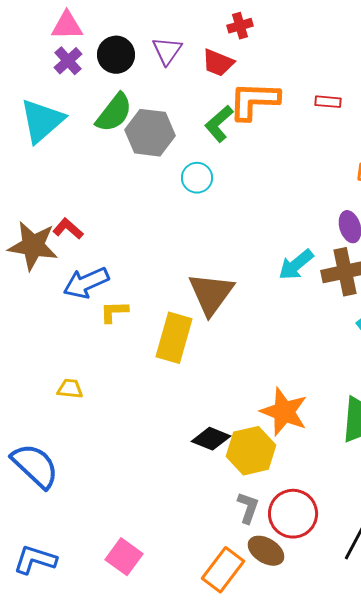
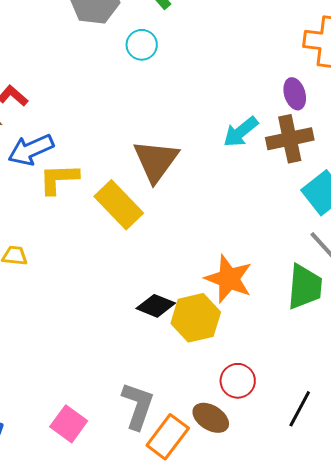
yellow L-shape: (114, 312) -> (59, 179), size x1.4
yellow rectangle: (174, 338) -> (119, 205), turned -60
gray L-shape: (248, 508) -> (138, 406), moved, size x1.5
red circle: (293, 514) -> (238, 381), size x0.7

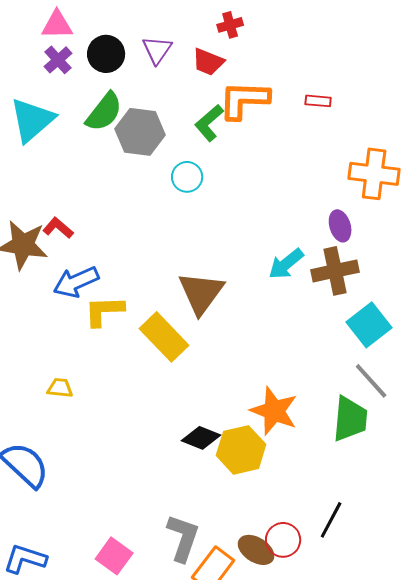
red circle: (238, 381) -> (283, 540), moved
black line: (300, 409) -> (331, 520), moved

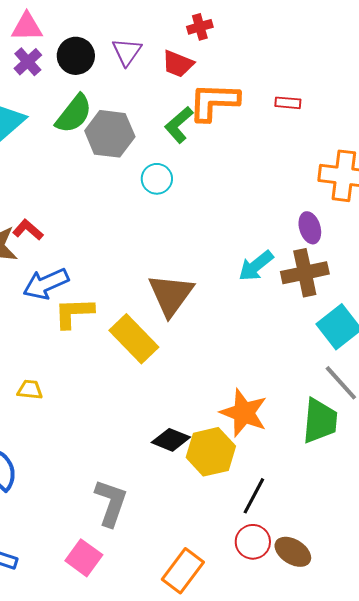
black line: (331, 520) -> (254, 496), moved
gray L-shape: (183, 538) -> (111, 503), moved
brown ellipse: (256, 550) -> (293, 552), moved

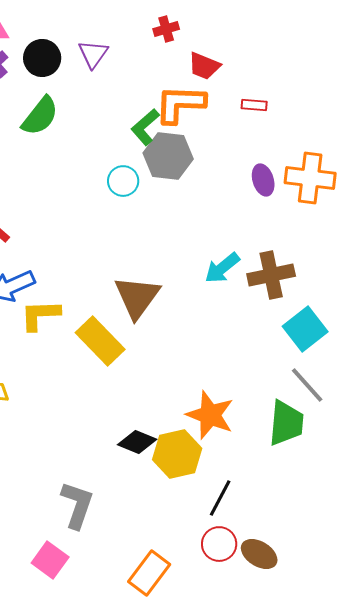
red trapezoid: (178, 64) -> (204, 66), moved
gray hexagon: (110, 134) -> (168, 156), moved
purple ellipse: (310, 228) -> (263, 180), moved

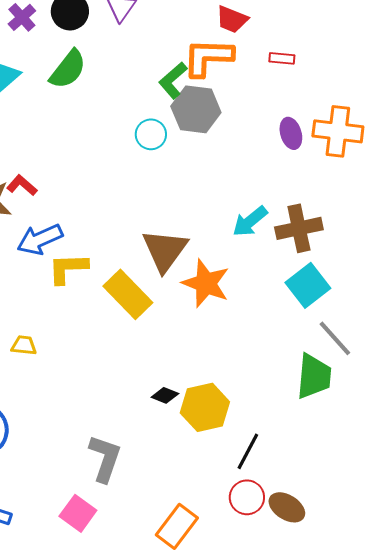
cyan square: (305, 329) -> (308, 285), moved
orange star: (210, 415) -> (206, 283), moved
black diamond: (137, 442) -> (165, 395), size x0.7

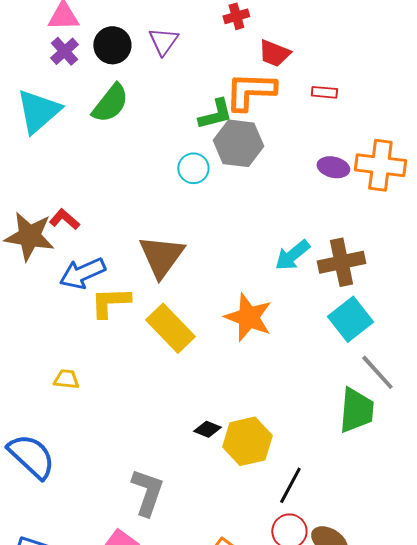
green L-shape: (173, 80) -> (215, 114), turned -153
purple ellipse: (291, 133) -> (333, 167), turned -60
brown triangle: (165, 250) -> (161, 256), moved

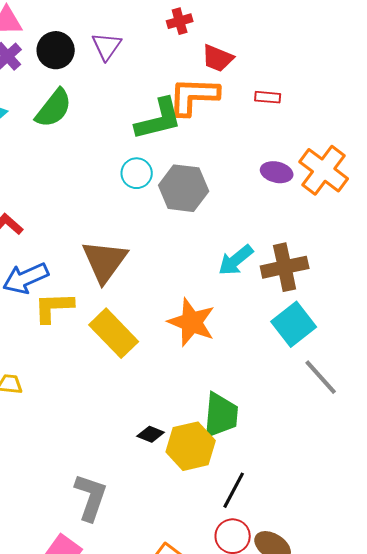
green L-shape: (215, 114) -> (159, 119), size x1.4
gray hexagon: (238, 143) -> (184, 188), moved
orange cross: (380, 165) -> (324, 170), turned 30
green trapezoid: (356, 410) -> (221, 415), moved

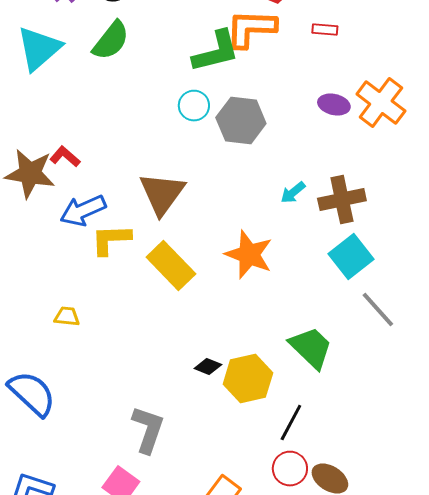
cyan arrow: (236, 260) -> (293, 193), size x0.7
green trapezoid: (221, 415) -> (311, 348), moved, turned -51

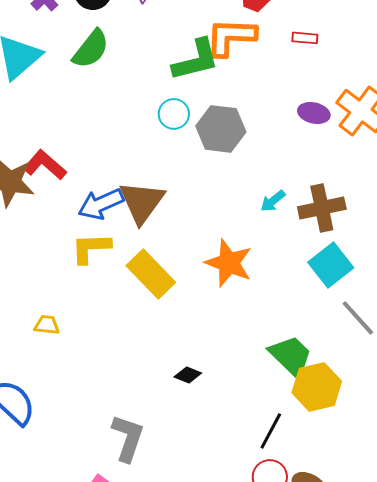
red L-shape: (65, 157) -> (45, 165), size x1.4
blue arrow: (83, 211) -> (101, 204), moved
yellow hexagon: (248, 379) -> (317, 387), moved

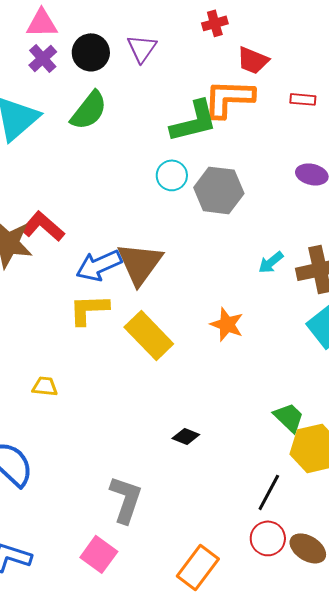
orange star: (229, 263) -> (227, 324), size x0.7
green trapezoid: (291, 356) -> (289, 417), size x0.7

